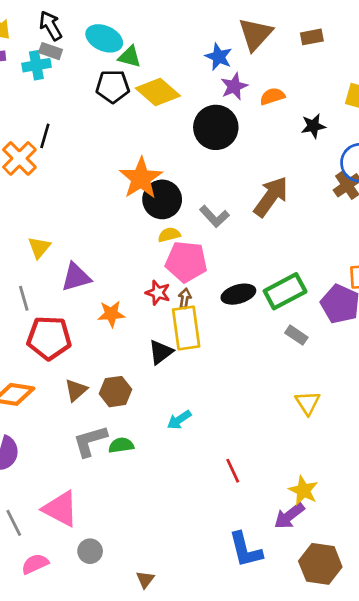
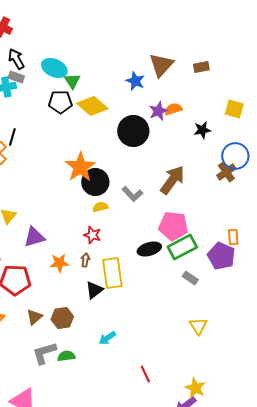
green triangle: (130, 57) -> (72, 81), turned 42
purple star: (234, 86) -> (158, 111), moved
pink pentagon: (186, 262) -> (173, 226), moved
red star: (158, 293) -> (92, 235), moved
brown arrow: (185, 298) -> (85, 260), moved

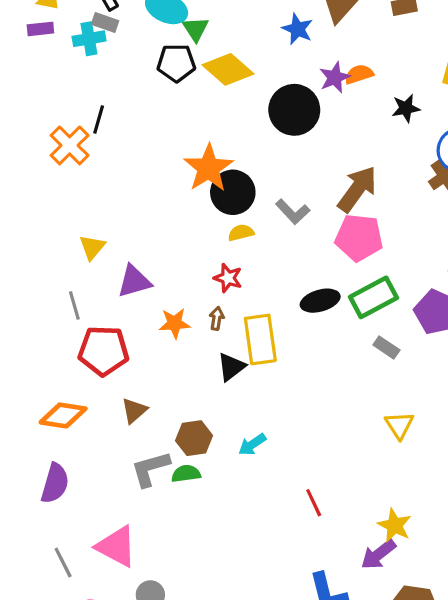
pink pentagon: (173, 226) -> (359, 238), moved
brown hexagon: (62, 318) -> (194, 438), moved

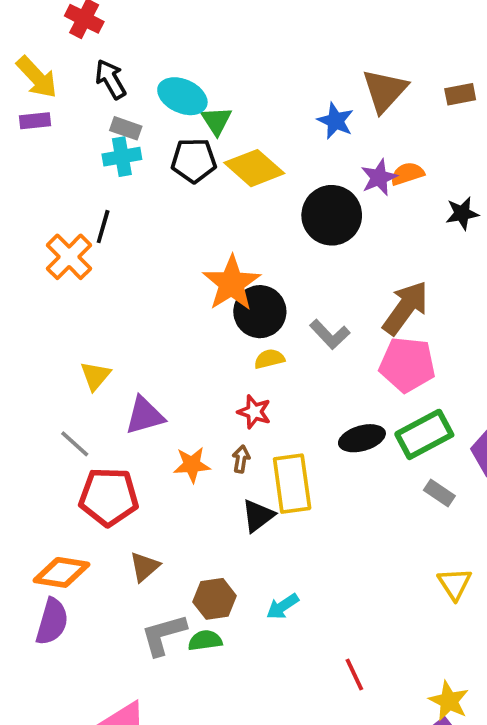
gray rectangle: (105, 23) -> (126, 128), moved
cyan cross: (89, 39) -> (122, 157), moved
gray line: (74, 305) -> (75, 444), turned -32
purple semicircle: (55, 483) -> (52, 622), moved

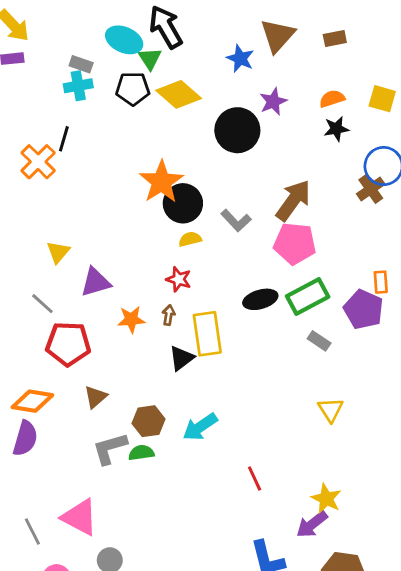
black arrow: (111, 79) -> (166, 27), moved, size x1.4
orange semicircle: (407, 174) -> (332, 99), moved
cyan arrow: (283, 606) -> (200, 427), size x1.4

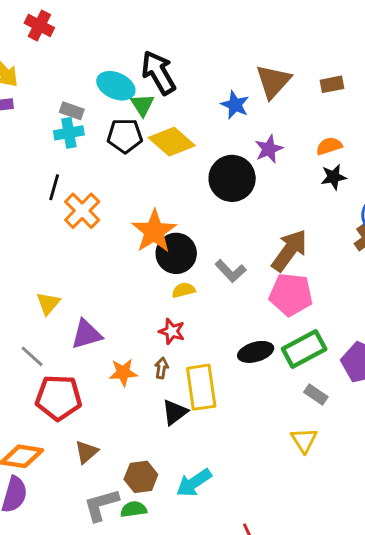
orange cross: (38, 162) -> (82, 211), moved
yellow triangle: (331, 410) -> (304, 440), moved

